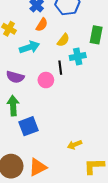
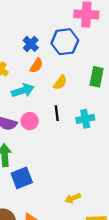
cyan cross: (78, 56) -> (85, 119), moved
pink circle: (46, 80) -> (30, 121), moved

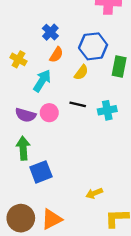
blue hexagon: (65, 42) -> (93, 46), moved
cyan arrow: (23, 90) -> (42, 81), turned -40
black line: (57, 113) -> (78, 104), turned -70

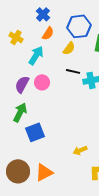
black line: (78, 104) -> (73, 71), moved
purple semicircle: (26, 115) -> (22, 84), turned 102
green arrow: (23, 148) -> (20, 112), turned 30

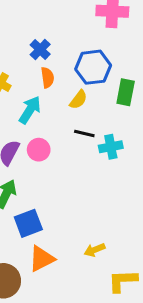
orange semicircle: (48, 33) -> (47, 78), turned -40
orange triangle: (44, 172) -> (42, 259), moved

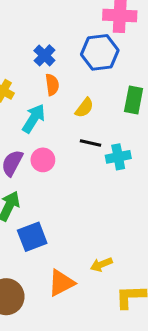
blue hexagon: (93, 67) -> (100, 52), moved
orange triangle: (42, 259) -> (61, 283), moved

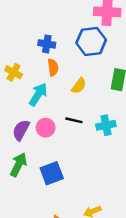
blue cross: (44, 55) -> (47, 44), turned -35
black line: (91, 143) -> (74, 120), moved
blue square: (32, 237) -> (52, 173), moved

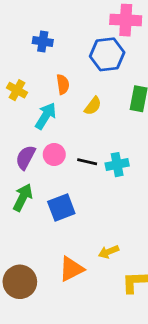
blue cross: (47, 44) -> (43, 41), moved
black line: (74, 120) -> (87, 162), moved
cyan cross: (106, 125) -> (117, 165), moved

